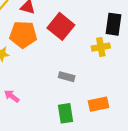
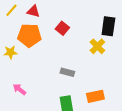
red square: (61, 26) -> (62, 28), size x0.6
yellow cross: (101, 47) -> (97, 46), turned -35

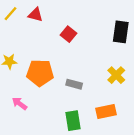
orange pentagon: (29, 35) -> (40, 73), moved
yellow cross: (97, 46) -> (116, 75), moved

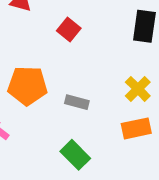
orange rectangle: (106, 111) -> (136, 128), moved
green rectangle: (73, 121) -> (75, 155), turned -36

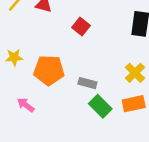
green rectangle: (75, 155) -> (100, 106), moved

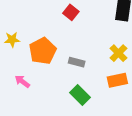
orange pentagon: (49, 70) -> (43, 51), turned -30
green rectangle: (100, 106) -> (80, 95), moved

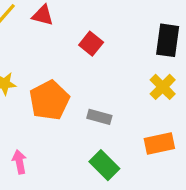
yellow cross: (118, 53) -> (163, 87), moved
pink arrow: (22, 81) -> (19, 162), moved, turned 42

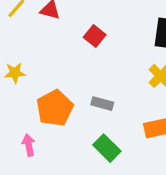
orange pentagon: (49, 100) -> (55, 108), moved

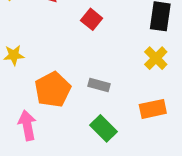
pink arrow: (29, 145) -> (27, 125), size x1.4

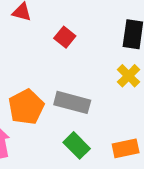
gray rectangle: (99, 85) -> (72, 102), size x1.6
orange rectangle: (153, 109) -> (126, 148), moved

